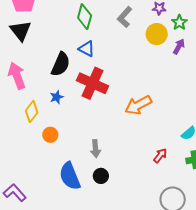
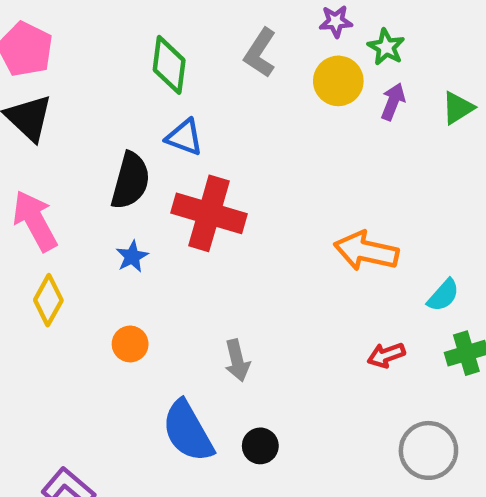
orange arrow: (138, 105) -> (366, 251), moved, turned 48
yellow diamond: (32, 112) -> (48, 300), moved
red arrow: (160, 156) -> (386, 355), turned -140
black circle: (101, 176) -> (260, 446), moved

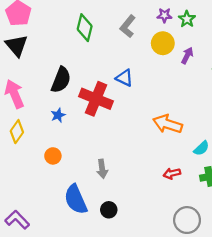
green star: (386, 47) -> (187, 19), moved
blue triangle: (184, 137) -> (124, 78), moved

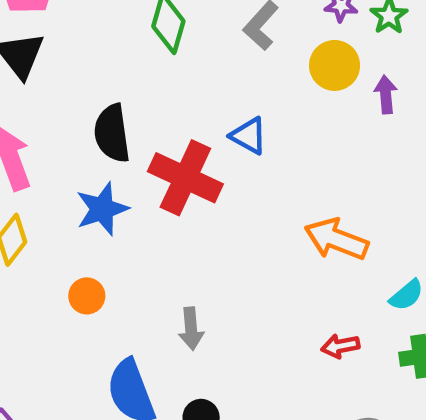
purple arrow: (187, 56) -> (386, 94), turned -35
black semicircle: (61, 80) -> (112, 133), turned 148
blue star: (58, 115) -> (102, 209), size x1.6

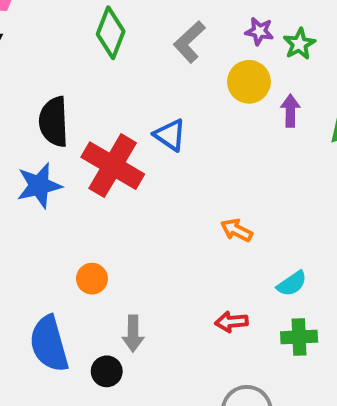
orange arrow: (336, 239) -> (236, 230), size x0.6
orange circle: (87, 296) -> (92, 279), moved
gray arrow: (191, 329) -> (133, 334), moved

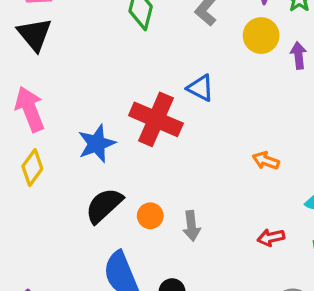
black semicircle: (54, 122) -> (104, 206), moved, turned 57
gray arrow: (133, 334) -> (191, 226), moved

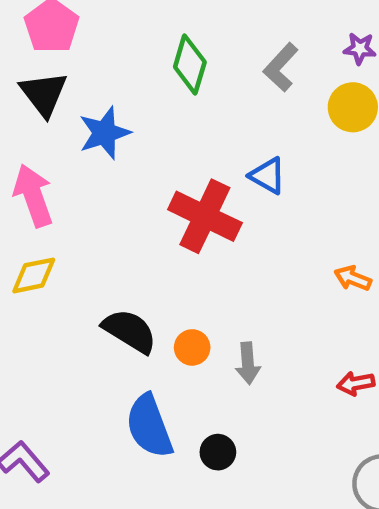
blue star: (97, 144) -> (104, 133), moved
yellow diamond: (32, 168) -> (34, 275), turned 40
black semicircle: (104, 206) -> (130, 331), turned 72

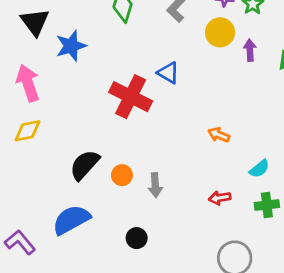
black semicircle: (130, 331) -> (85, 165), turned -80
blue semicircle: (149, 426) -> (71, 220), moved, turned 81

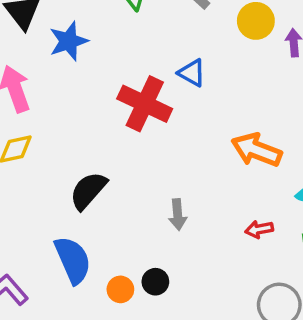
orange arrow: (219, 135) -> (256, 150), size x1.8
orange circle: (122, 175) -> (120, 289), moved
blue semicircle: (71, 220) -> (73, 260), turned 96

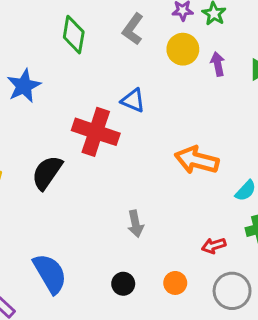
black semicircle: (88, 191) -> (47, 173), moved
red arrow: (259, 229) -> (214, 246), moved
orange circle: (120, 289) -> (175, 283), moved

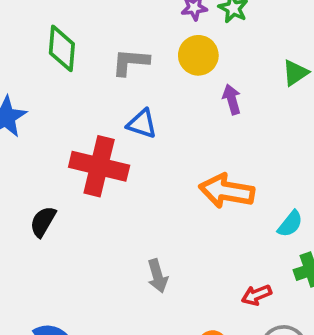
gray L-shape: (133, 29) -> (130, 62), moved, turned 64
purple arrow: (218, 64) -> (232, 99), moved
black semicircle: (47, 173) -> (43, 222), size x0.7

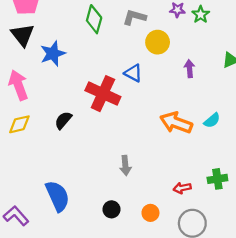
yellow circle: (198, 55) -> (158, 42), moved
gray L-shape: (130, 62) -> (134, 17), moved
cyan semicircle: (290, 224) -> (212, 120), moved

